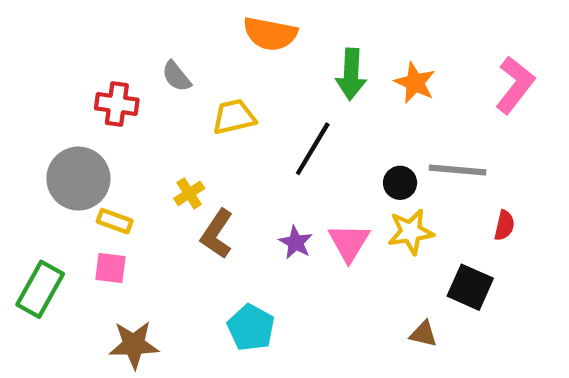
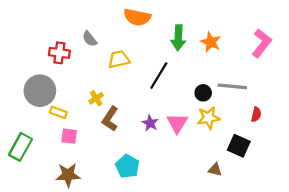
pink square: (110, 268) -> (69, 136), moved

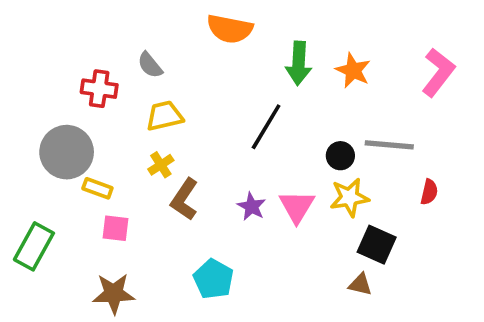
yellow trapezoid: (119, 59) -> (164, 116), moved
black square: (239, 146) -> (377, 245), moved

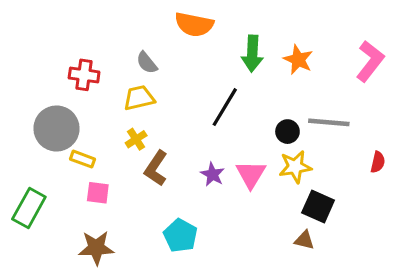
gray semicircle: (150, 65) -> (147, 63), moved
red semicircle: (429, 192) -> (378, 162), moved

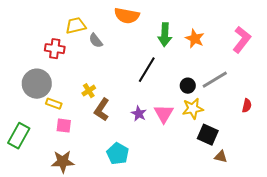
yellow trapezoid: (139, 98) -> (76, 26), moved
gray line: (329, 122) -> (215, 80), turned -36
brown triangle: (304, 240) -> (221, 157), moved

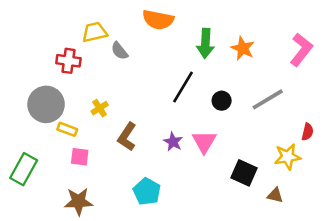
black circle: (188, 86) -> (222, 101), moved
yellow cross: (89, 91) -> (100, 108), moved
yellow star: (193, 109) -> (288, 157), moved
black square: (208, 135) -> (244, 173), moved

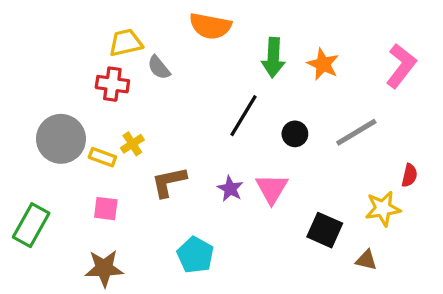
red cross: (68, 61) -> (112, 84), moved
yellow rectangle: (67, 129) -> (102, 157), moved
brown L-shape: (127, 137) -> (169, 182), turned 44

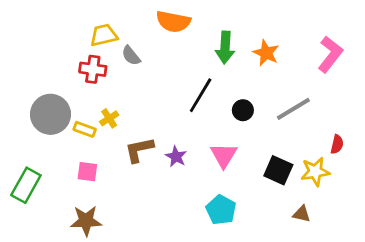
purple star: (230, 189) -> (176, 157), moved
black square: (325, 230) -> (278, 170), moved
cyan pentagon: (195, 255) -> (221, 210), moved

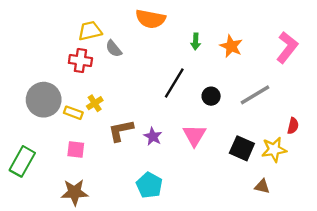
green arrow: (225, 47) -> (196, 41), size x0.6
cyan pentagon: (221, 210) -> (149, 185), moved

